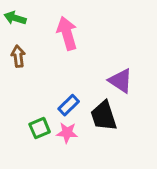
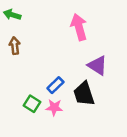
pink arrow: (67, 33) -> (79, 27), moved
green square: (40, 128) -> (32, 104), turned -35

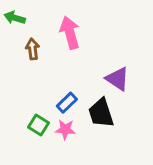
pink arrow: (79, 27) -> (70, 33), moved
brown arrow: (15, 46) -> (33, 49), moved

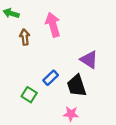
pink star: (65, 129) -> (71, 114), moved

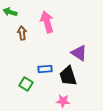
blue rectangle: (51, 78) -> (45, 69), turned 40

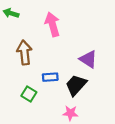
brown arrow: (22, 33) -> (24, 52), moved, size x1.5
black trapezoid: (68, 76) -> (76, 85), turned 60

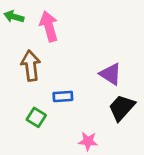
pink arrow: (52, 24) -> (49, 26), moved
black trapezoid: (76, 85) -> (122, 108), moved

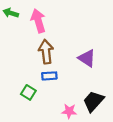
brown arrow: (31, 66) -> (46, 52), moved
black trapezoid: (122, 108) -> (93, 101), moved

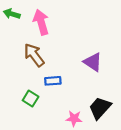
brown arrow: (46, 52) -> (34, 55), moved, turned -30

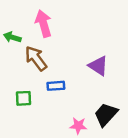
green arrow: (12, 14) -> (12, 37), moved
green square: (31, 98) -> (24, 98), moved, turned -35

